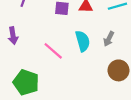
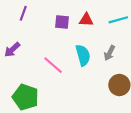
purple arrow: (13, 36) -> (12, 50), turned 56

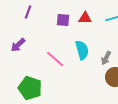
gray arrow: (109, 53) -> (106, 58), moved

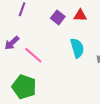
purple square: (63, 20) -> (58, 17), turned 32
pink line: (55, 59) -> (33, 55), moved

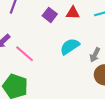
cyan semicircle: (77, 48) -> (70, 46), turned -108

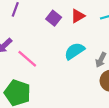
red triangle: (73, 13) -> (78, 16), turned -32

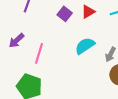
pink line: (27, 59) -> (39, 53), turned 66

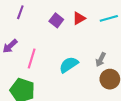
cyan semicircle: (85, 46) -> (69, 65), moved

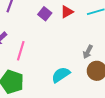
cyan semicircle: (69, 65) -> (61, 75), moved

